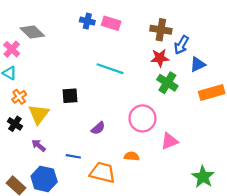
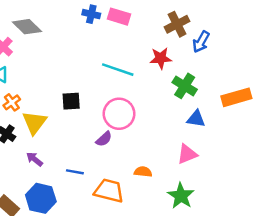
brown cross: (161, 30) -> (177, 24), turned -36
red star: (160, 58) -> (161, 58), moved
blue triangle: (198, 64) -> (196, 119), moved, turned 35
pink circle: (142, 118) -> (119, 114), moved
green star: (203, 177) -> (181, 196), moved

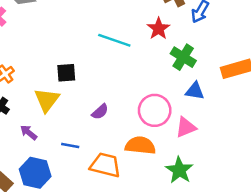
red star: (161, 58) -> (159, 29), turned -30
pink circle: (119, 114) -> (155, 110), moved
yellow triangle: (34, 123) -> (47, 100), moved
orange semicircle: (143, 172) -> (140, 145), size x1.6

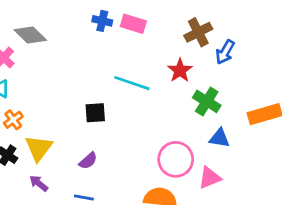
black square: (66, 73) -> (95, 113), moved
yellow triangle: (47, 100) -> (39, 148), moved
purple semicircle: (100, 112) -> (88, 161), moved

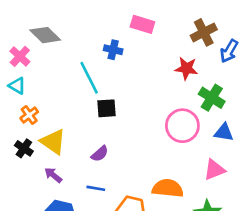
blue cross: (102, 21) -> (113, 50), moved
red star: (180, 70) -> (186, 68), turned -30
cyan line: (132, 83) -> (89, 78), moved, turned 44
yellow triangle: (39, 148) -> (53, 142), turned -32
pink circle: (176, 159) -> (182, 126), moved

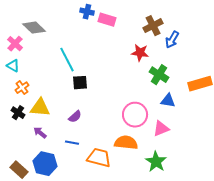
blue cross: (113, 50) -> (87, 12), moved
pink circle: (182, 126) -> (135, 115), moved
yellow triangle: (53, 142) -> (40, 108), turned -30

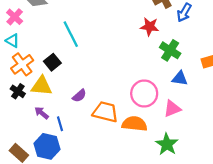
black square: (80, 83) -> (52, 62), moved, turned -35
orange cross: (22, 88) -> (22, 64), size x1.5
blue line: (72, 143) -> (60, 124), moved, turned 64
orange trapezoid: (99, 158) -> (105, 112), moved

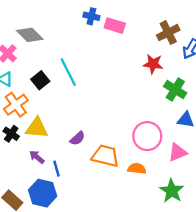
black square: (52, 62) -> (40, 80), moved
orange semicircle: (134, 124) -> (137, 169), size x0.7

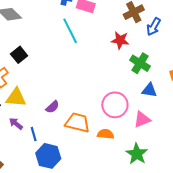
cyan line: (68, 72) -> (70, 31), moved
blue hexagon: (43, 193) -> (48, 156), moved

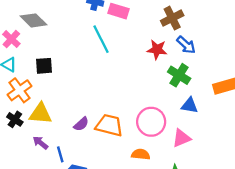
blue arrow: (154, 27) -> (186, 45), moved, turned -78
black square: (19, 55) -> (44, 66), turned 35
orange trapezoid: (77, 123) -> (109, 125), moved

